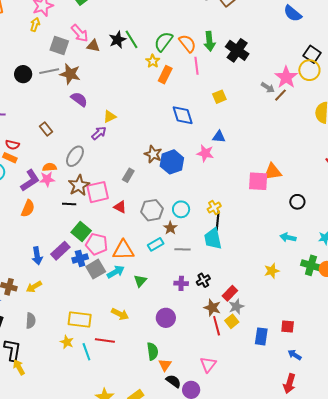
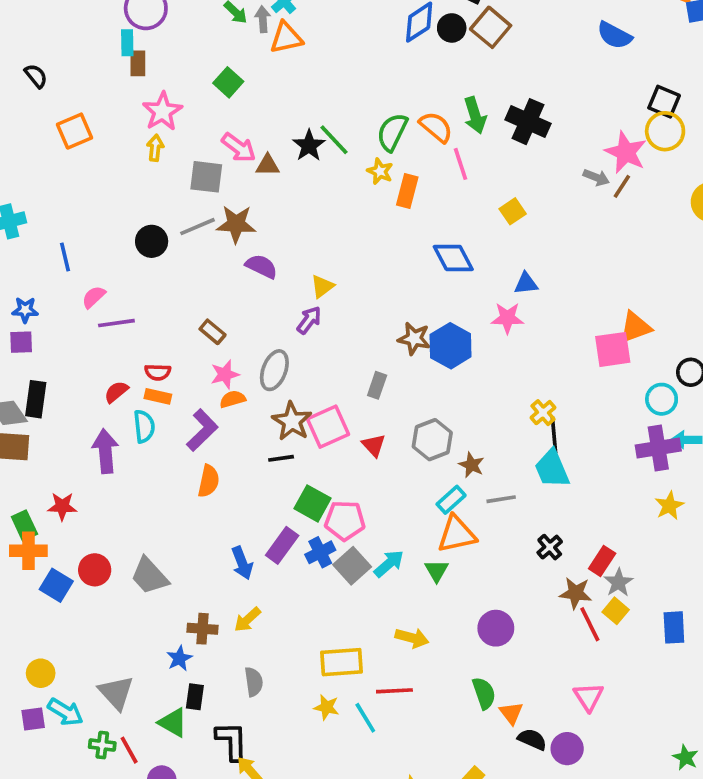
pink star: (47, 179) -> (225, 374), moved
red triangle: (120, 207) -> (374, 445), turned 32
cyan circle: (181, 209) -> (662, 399), moved
orange triangle: (123, 250) -> (457, 534), moved
purple cross: (181, 283) -> (658, 448), moved, size x1.6

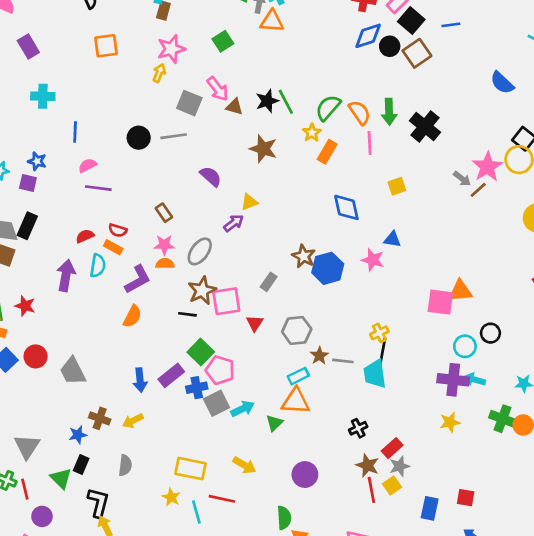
brown star: (236, 224) -> (263, 149), moved
gray line: (501, 499) -> (343, 361), moved

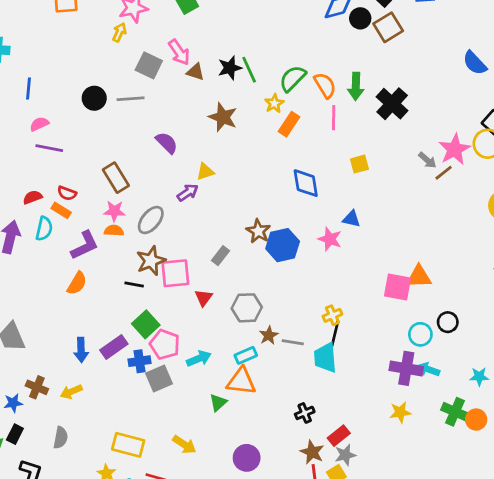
brown rectangle: (164, 213) -> (116, 178), size x1.5
cyan arrow: (243, 409) -> (199, 359), moved

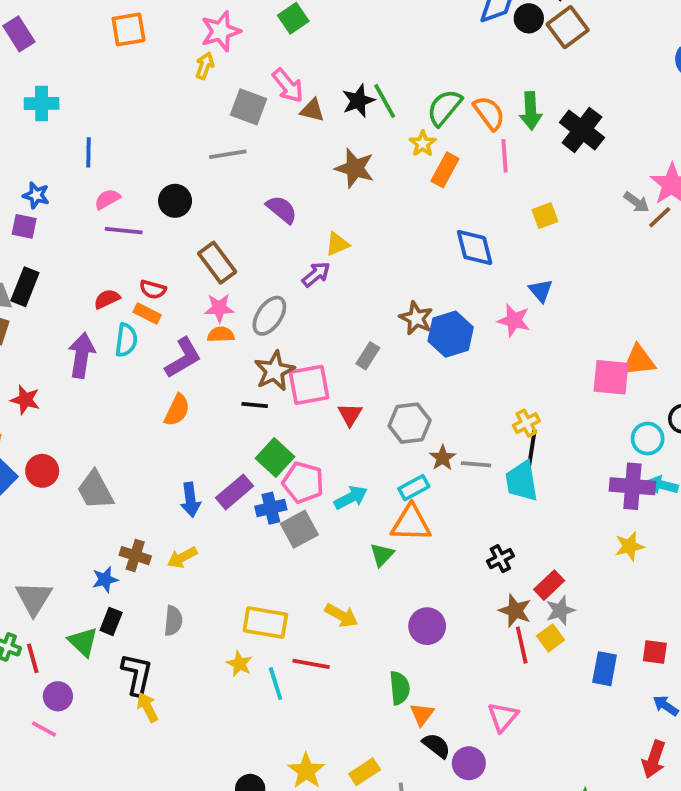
black circle: (94, 98) -> (175, 201), moved
blue triangle: (352, 219) -> (541, 291), turned 42

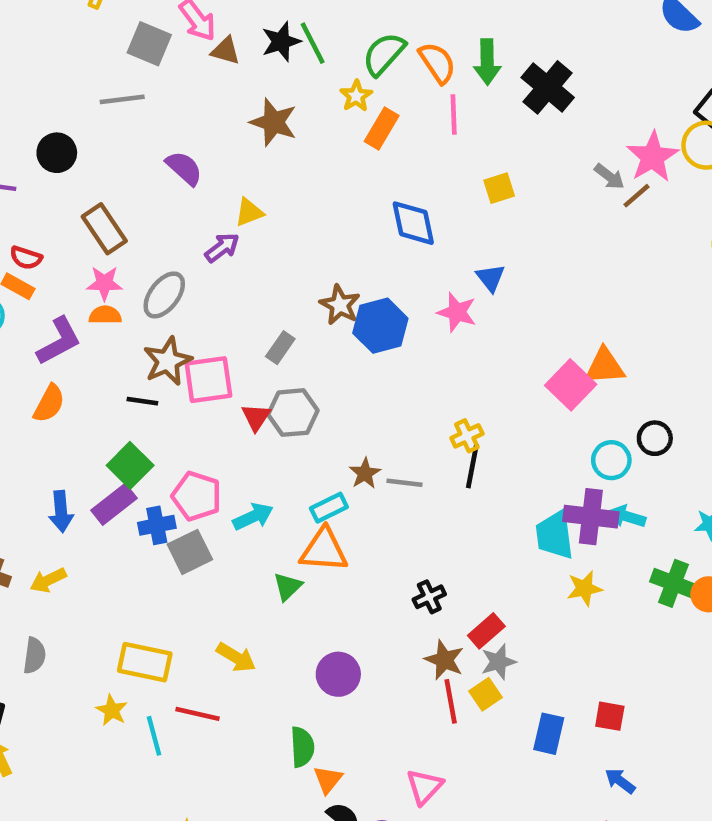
pink square: (611, 377) -> (571, 385), turned 36
gray hexagon: (410, 423) -> (293, 413), moved
green square: (275, 458) -> (130, 465), moved
cyan trapezoid: (522, 481) -> (555, 535), moved

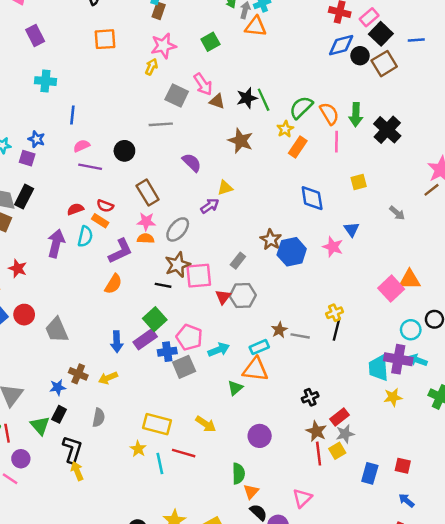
gray arrow: (609, 177) -> (397, 213), moved

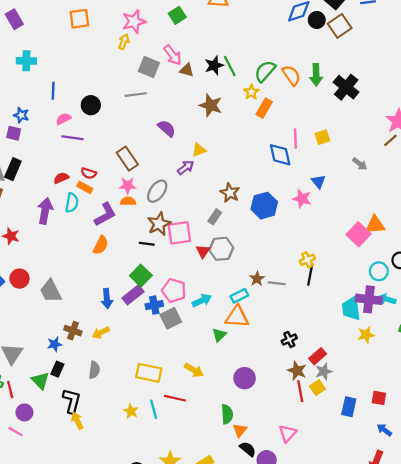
pink line: (336, 142) -> (295, 139), moved
black circle: (124, 151) -> (91, 105), moved
brown star: (271, 240) -> (230, 193), moved
yellow star: (138, 449) -> (131, 411), moved

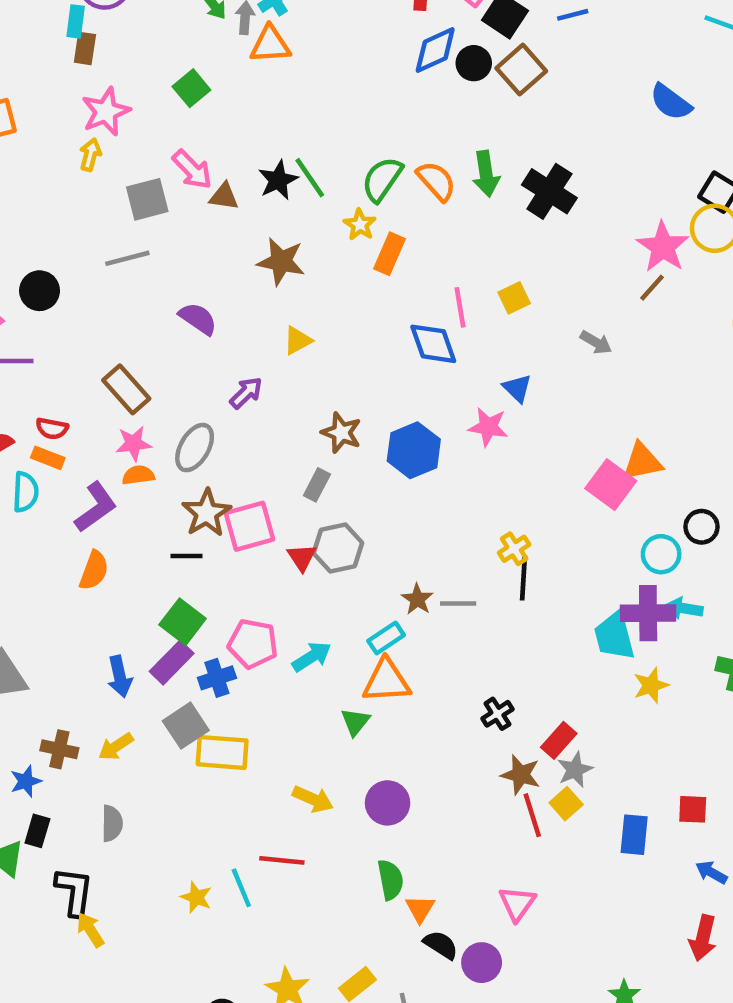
gray square: (149, 67) -> (147, 199), turned -30
yellow triangle: (199, 150) -> (298, 340), moved
gray square: (171, 318) -> (186, 726), moved
yellow rectangle: (149, 373) -> (222, 752), moved
purple circle: (245, 378) -> (388, 803), moved

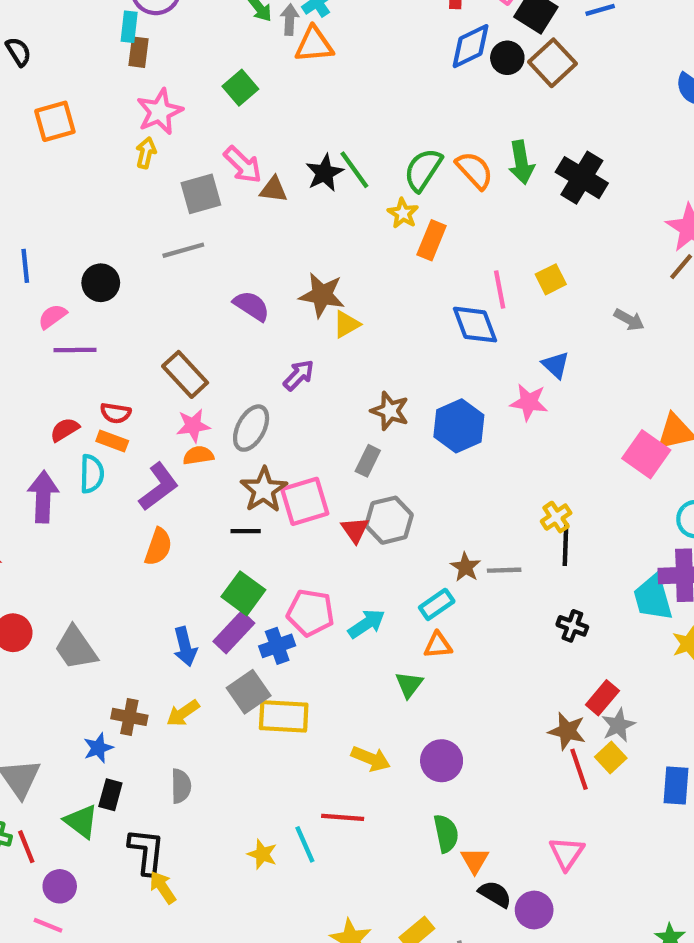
brown star: (281, 261) -> (322, 295), moved
orange triangle: (386, 681) -> (438, 645), size x0.6
black cross: (497, 714) -> (572, 626), moved, turned -36

